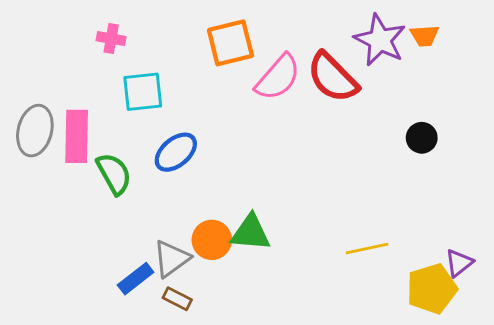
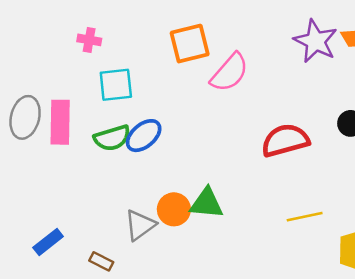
red semicircle: (333, 77) -> (285, 140), moved, turned 120
green semicircle: (114, 174) -> (112, 138), moved, turned 102
blue rectangle: (136, 279) -> (48, 242), moved
brown rectangle: (177, 299) -> (101, 261), moved

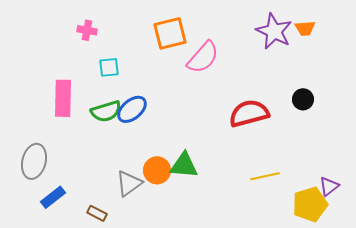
cyan square: (116, 85) -> (109, 67), size x0.7
gray ellipse: (25, 117) -> (34, 161), moved

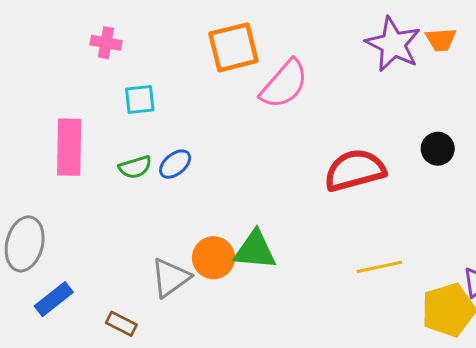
blue ellipse: (132, 109) -> (175, 164), size x0.7
green semicircle: (106, 111) -> (135, 167), size x0.7

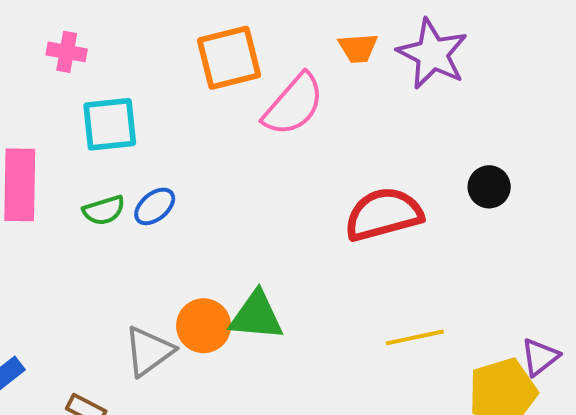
orange trapezoid: (441, 40) -> (358, 48), moved
cyan square: (140, 100) -> (110, 124), size x1.4

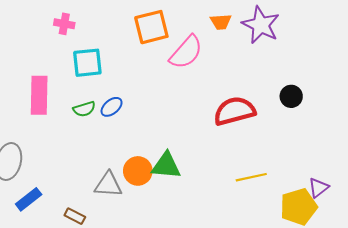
gray triangle: (149, 351) -> (108, 185), turned 40

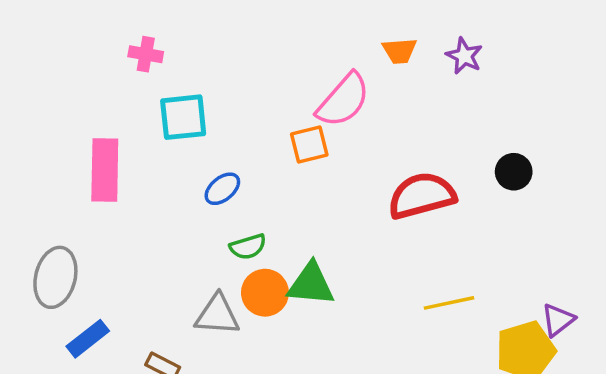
purple star: (261, 25) -> (464, 56), size x0.6
orange square: (151, 27) -> (309, 144), moved, size x0.7
green semicircle: (84, 109) -> (248, 247), moved

